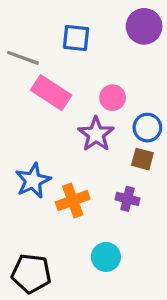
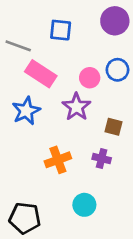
blue circle: (147, 128) -> (117, 70), moved
blue star: (33, 181) -> (26, 111), moved

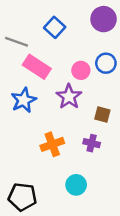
blue square: (61, 30) -> (55, 27), turned 36

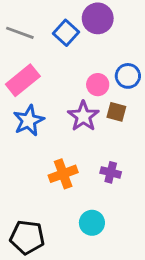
purple circle: (104, 19) -> (98, 18), moved
gray line: (16, 42) -> (20, 33), moved
pink rectangle: (37, 67) -> (23, 80), moved, turned -72
brown square: (102, 115) -> (116, 112), moved

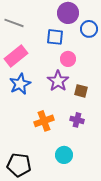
blue square: (66, 33) -> (55, 37), moved, turned -36
blue circle: (128, 76) -> (89, 29), moved
brown square: (116, 112) -> (81, 91), moved

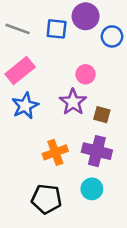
blue square: (55, 37) -> (57, 29), moved
purple cross: (77, 120) -> (97, 151), size x1.6
cyan circle: (64, 155) -> (92, 189), moved
black pentagon: (19, 165) -> (46, 199), moved

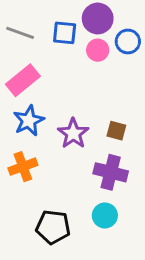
pink circle: (86, 74) -> (98, 50), moved
purple star: (73, 102) -> (73, 134), moved
orange cross: (55, 152) -> (23, 167), moved

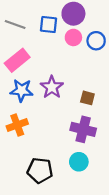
blue circle: (128, 41) -> (96, 41), moved
blue star: (29, 121) -> (22, 90), turned 30
purple star: (73, 134) -> (52, 87), moved

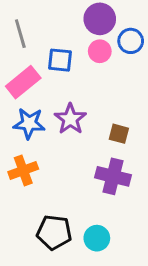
gray line: (15, 24) -> (20, 34), turned 54
blue square: (49, 24) -> (60, 60), moved
blue circle: (96, 41) -> (131, 41), moved
cyan circle: (79, 162) -> (97, 238), moved

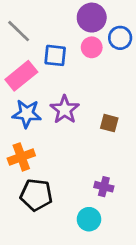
gray line: (20, 34) -> (19, 31), turned -30
purple cross: (113, 176) -> (104, 187), moved, size x0.6
black pentagon: (54, 232) -> (36, 195), moved

